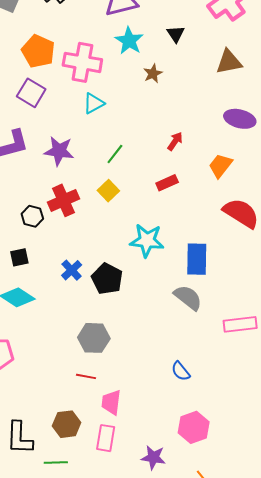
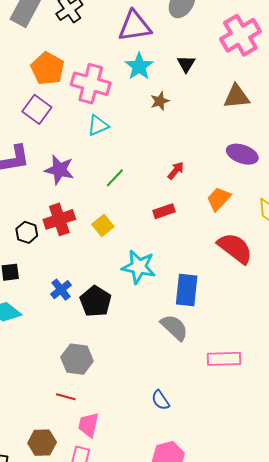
yellow square: (108, 191) -> (103, 226), moved

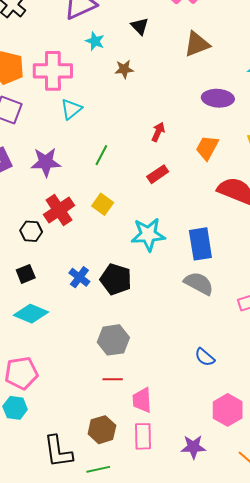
cyan star: (139, 66) -> (95, 41), size x0.7
brown star: (160, 101) -> (124, 69), turned 30

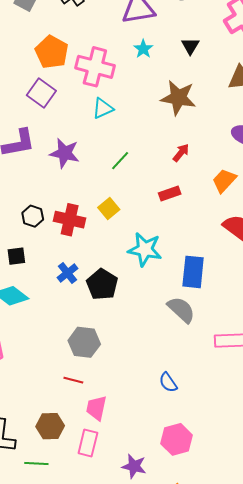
brown star: (124, 69) -> (178, 98), moved, size x1.8
red cross: (59, 210) -> (70, 220), moved, turned 32

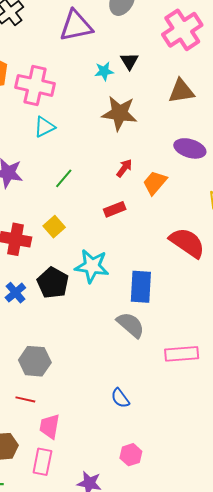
cyan star: (143, 49) -> (104, 71), moved, turned 30
orange trapezoid: (224, 181) -> (155, 183), moved
black pentagon: (102, 284) -> (53, 283), moved
pink hexagon: (177, 439) -> (131, 455), size x0.7

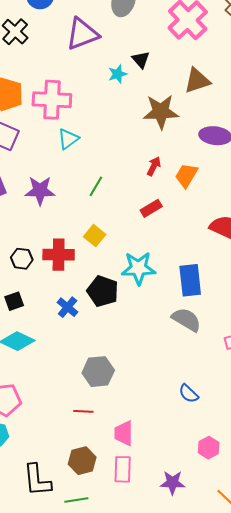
brown star: (119, 113) -> (161, 112), moved
red line: (25, 399) -> (83, 411), moved

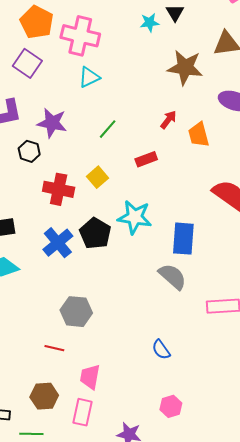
orange trapezoid: (186, 175) -> (199, 135), turned -56
red rectangle: (151, 208) -> (146, 159), moved
black hexagon: (22, 259) -> (29, 151), moved
blue cross: (68, 307) -> (58, 243), size x1.4

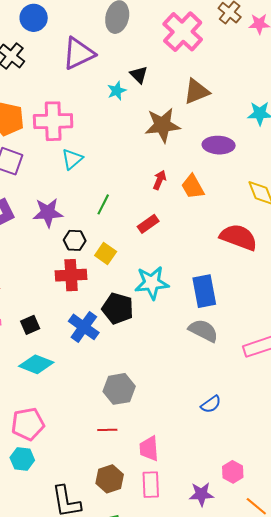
black hexagon: (29, 151) -> (75, 240), moved
blue semicircle: (161, 350) -> (211, 404), turned -75
pink hexagon: (171, 406) -> (233, 472), moved

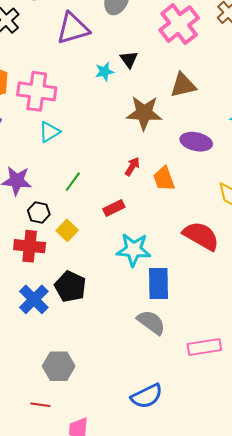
cyan star: (152, 283) -> (134, 250), moved
blue semicircle: (211, 404) -> (147, 396), size x1.5

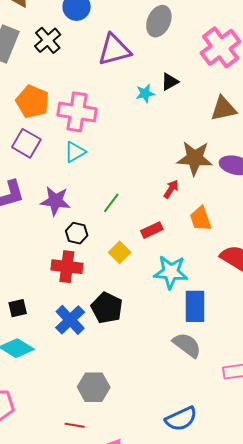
black triangle: (129, 59) -> (170, 82), turned 36
brown star: (144, 113) -> (195, 158), moved
cyan triangle: (49, 132) -> (75, 152), moved
orange trapezoid: (164, 179) -> (201, 219), moved
yellow square: (67, 230) -> (120, 252), moved

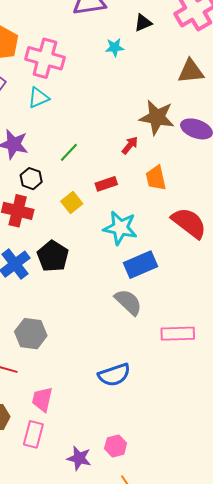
black triangle: (170, 82) -> (143, 23), moved
blue rectangle: (195, 306) -> (141, 265), turned 60

